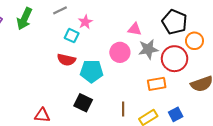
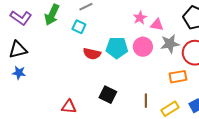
pink star: (85, 22) -> (140, 18), moved
cyan square: (72, 36) -> (79, 27), moved
cyan pentagon: (92, 71) -> (117, 48), moved

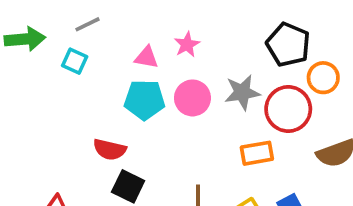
green arrow: (52, 15) -> (25, 39), turned -120
pink triangle: (157, 25) -> (146, 57), moved
red semicircle: (92, 54) -> (110, 150), moved

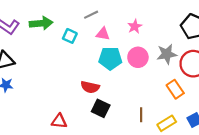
gray line: (88, 24) -> (91, 15), moved
pink triangle: (146, 57) -> (103, 34), moved
orange rectangle: (257, 153) -> (175, 89), turned 66

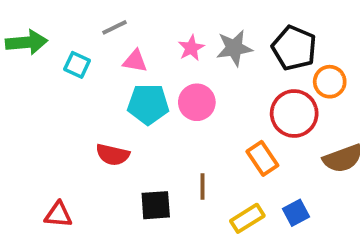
gray star: (167, 54) -> (234, 48), moved
black square: (101, 108) -> (156, 205), moved, turned -30
brown line: (141, 115) -> (202, 186), moved

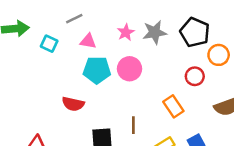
red circle: (294, 114) -> (195, 76), size x0.6

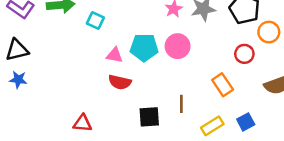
pink triangle: (88, 41) -> (115, 55), moved

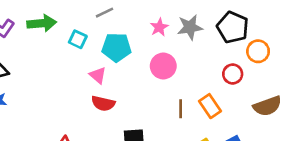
cyan pentagon: (144, 47) -> (117, 47), moved
pink triangle: (115, 55) -> (98, 75), turned 30
brown line: (181, 104) -> (181, 109), moved

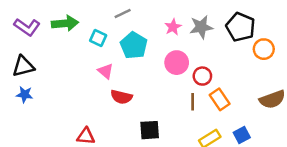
cyan pentagon: (117, 47) -> (134, 45), turned 30
red circle: (233, 74) -> (202, 76), moved
pink triangle: (98, 75) -> (105, 71), moved

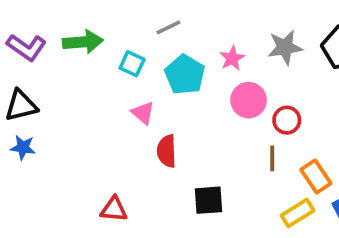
pink star: (173, 27) -> (232, 58), moved
red semicircle: (121, 97) -> (167, 151), turned 75
orange rectangle: (220, 99) -> (316, 177), moved

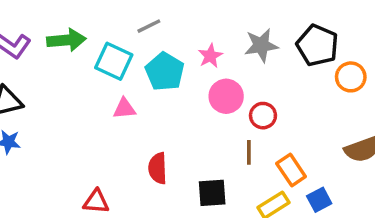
cyan square: (132, 64) -> (114, 61), size x1.5
pink triangle: (143, 113) -> (124, 109), turned -45
red semicircle: (167, 151) -> (158, 168), moved
black square: (208, 200) -> (212, 193), moved

